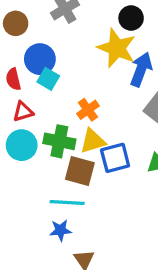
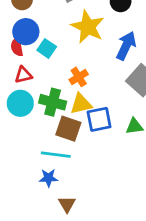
yellow star: (117, 48) -> (88, 27), moved
blue circle: (40, 59) -> (26, 32), moved

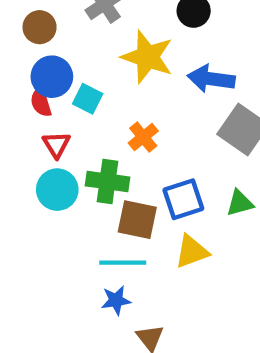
blue arrow: (126, 46) -> (211, 79), turned -100
red triangle: (23, 75) -> (56, 145), turned -42
yellow triangle: (81, 104) -> (192, 252), moved

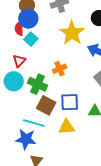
blue circle: (52, 77) -> (28, 19), moved
cyan square: (88, 99) -> (31, 39), moved
red semicircle: (41, 102) -> (19, 29), moved
blue star: (116, 300) -> (26, 139), size x1.5

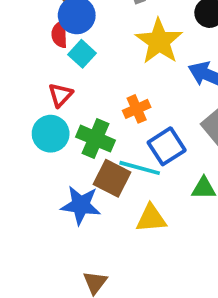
blue square: (70, 102) -> (167, 146), moved, turned -30
cyan line: (34, 123) -> (140, 168), moved
blue star: (26, 139) -> (81, 205), moved

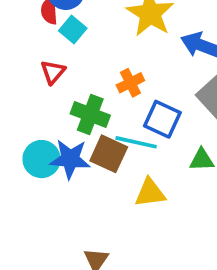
cyan circle: (51, 134) -> (42, 159), moved
blue square: (167, 146) -> (162, 119), turned -30
blue star: (81, 205) -> (70, 159), moved

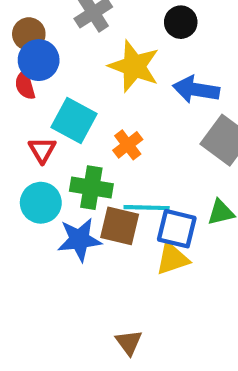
cyan square: (73, 29) -> (74, 120), moved, size x1.5
blue square: (162, 119) -> (177, 229), moved
cyan circle: (42, 159) -> (41, 203), moved

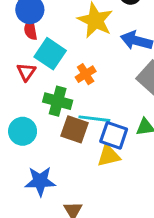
red semicircle: (25, 85) -> (31, 30), moved
cyan circle: (41, 203) -> (23, 131), moved
blue star: (79, 240) -> (40, 181), moved

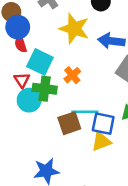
green cross: (58, 101) -> (45, 89), moved
brown square: (74, 129) -> (69, 123), turned -30
cyan circle: (23, 131) -> (29, 100), moved

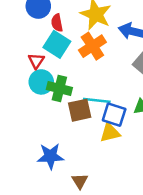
red semicircle: (21, 44) -> (57, 23), moved
orange cross: (72, 75) -> (92, 46), moved, size x1.5
green cross: (45, 89) -> (59, 89), moved

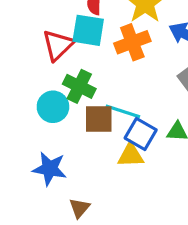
cyan square: (57, 44) -> (88, 30), turned -36
red triangle: (36, 61) -> (58, 45), size x1.5
cyan circle: (41, 82) -> (53, 107), moved

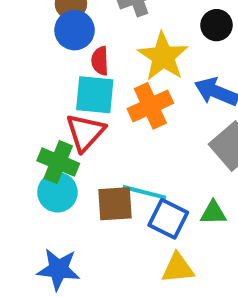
red triangle: (58, 45) -> (85, 132), moved
green cross: (79, 86) -> (58, 162), moved
yellow triangle: (131, 155) -> (178, 268), moved

